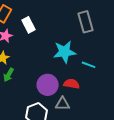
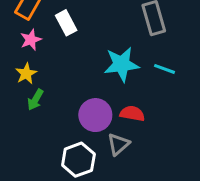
cyan line: (89, 65) -> (165, 69), moved
gray triangle: (63, 104) -> (118, 144), turned -42

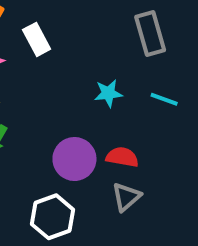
cyan star: (121, 64) -> (108, 93), size x0.6
gray triangle: (118, 144) -> (126, 197), moved

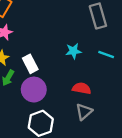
white rectangle: (37, 39) -> (30, 64), moved
purple circle: (74, 159) -> (34, 90), moved

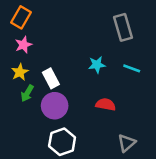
gray triangle: (84, 112) -> (127, 143), moved

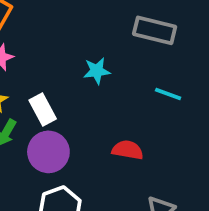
gray rectangle: (123, 27) -> (155, 30), turned -60
cyan star: (97, 65) -> (97, 71), moved

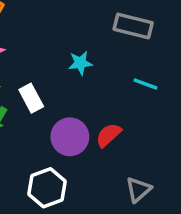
red semicircle: (128, 150) -> (109, 135), turned -52
purple circle: (48, 152) -> (70, 137), moved

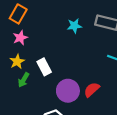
cyan star: (80, 63) -> (74, 26), moved

